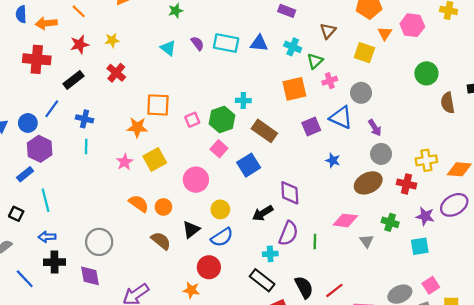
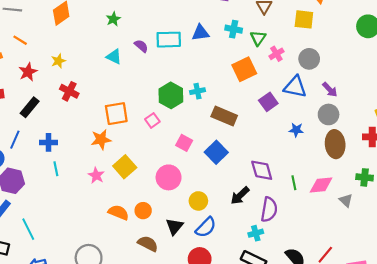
green hexagon: (222, 119) -> (171, 95), moved
gray circle: (381, 154) -> (329, 114), moved
brown ellipse: (368, 183) -> (335, 144), turned -56
green line: (315, 241) -> (294, 183), moved

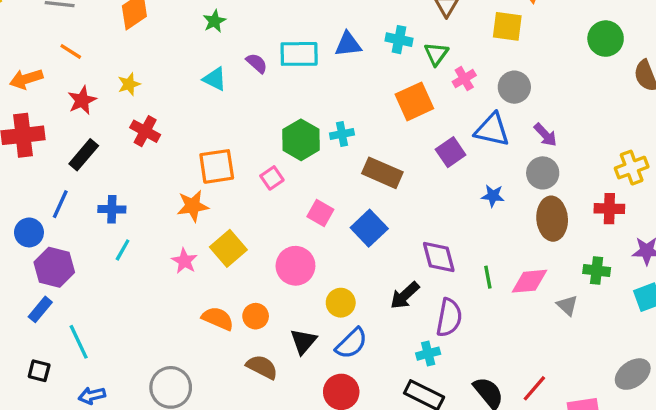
cyan line: (56, 169) -> (123, 250), turned 40

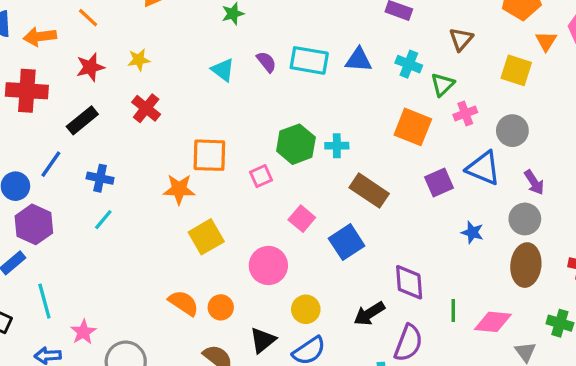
orange square: (414, 101) -> (413, 127), turned 36
pink star: (184, 261) -> (83, 332), moved

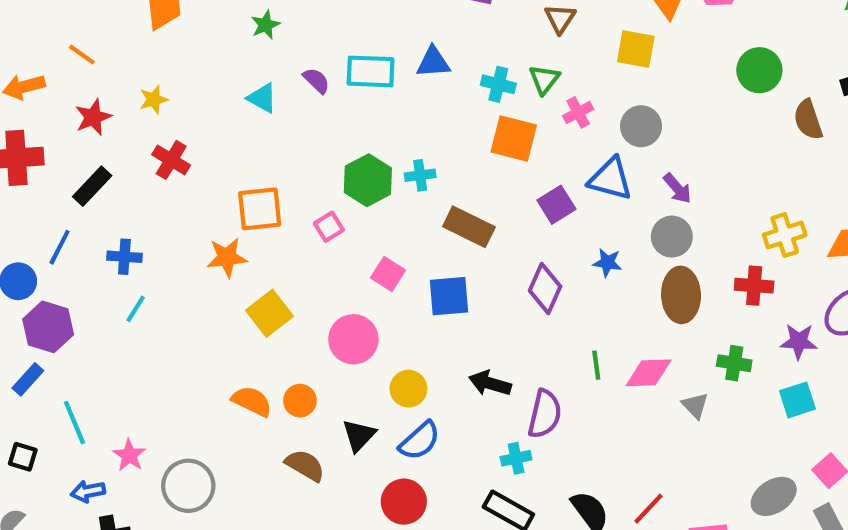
cyan cross: (409, 64) -> (498, 84), moved
blue square: (347, 242) -> (449, 296), turned 36
purple diamond: (409, 282) -> (545, 288), moved, turned 36
black arrow: (369, 314) -> (490, 383), turned 56

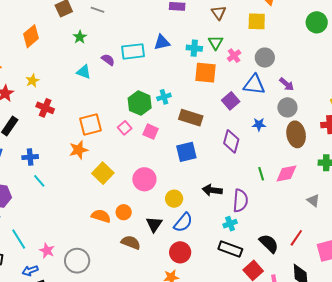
pink square: (388, 274) -> (151, 132), moved
cyan line: (136, 309) -> (39, 181), turned -64
gray triangle: (695, 406) -> (313, 200), moved

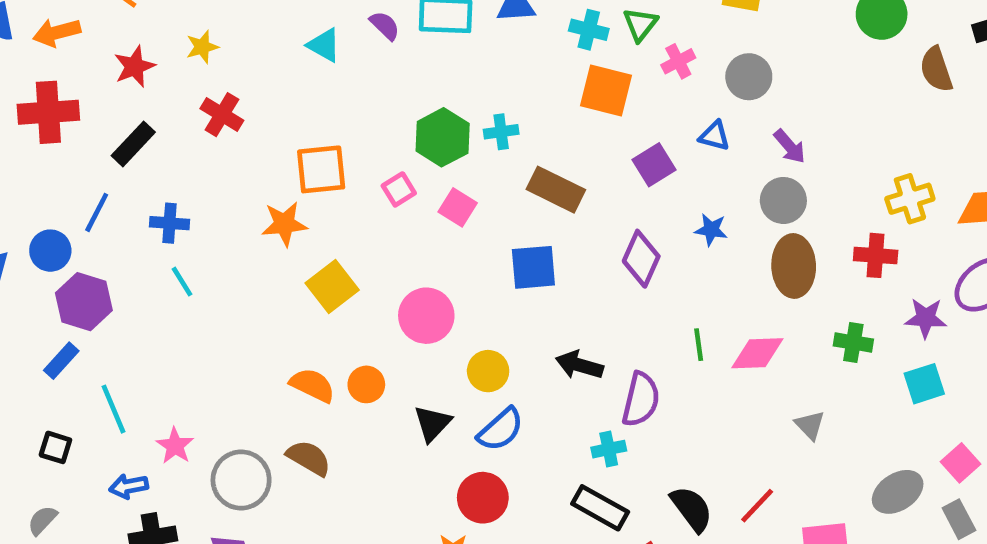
blue triangle: (254, 85) -> (714, 136), size x0.6
brown semicircle: (131, 242) -> (309, 458), moved

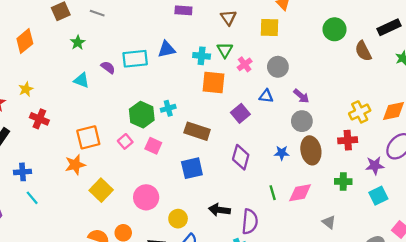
blue star: (711, 230) -> (282, 153), moved

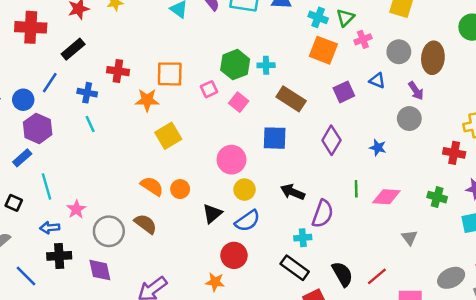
red cross: (39, 119) -> (118, 71), moved, turned -30
brown ellipse: (311, 150) -> (433, 58), moved
pink circle: (146, 197) -> (231, 160), moved

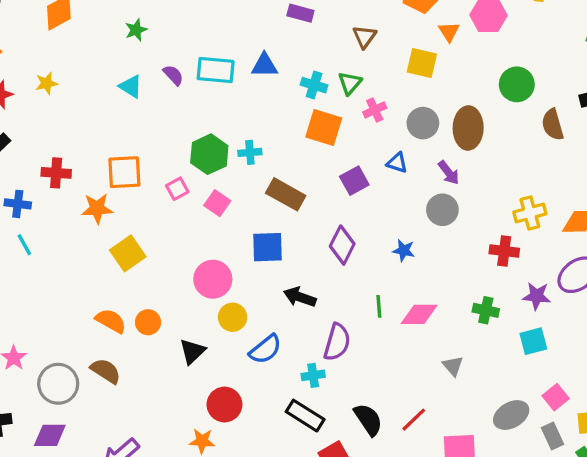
black arrow: (293, 192) -> (300, 297), moved
blue semicircle: (247, 221) -> (265, 349), moved
purple diamond: (100, 270) -> (50, 435), turned -75

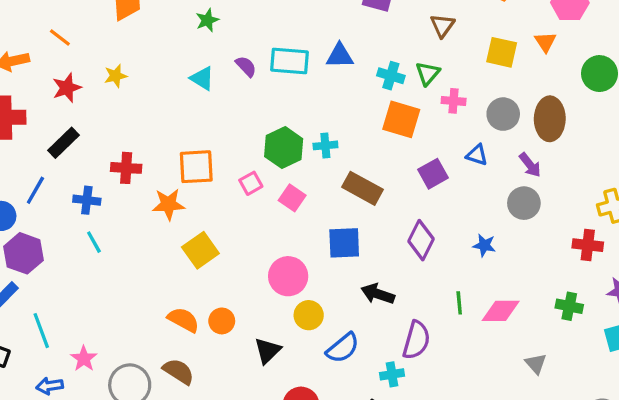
orange triangle: (449, 32) -> (545, 42), moved
pink cross: (375, 110) -> (454, 101), turned 30

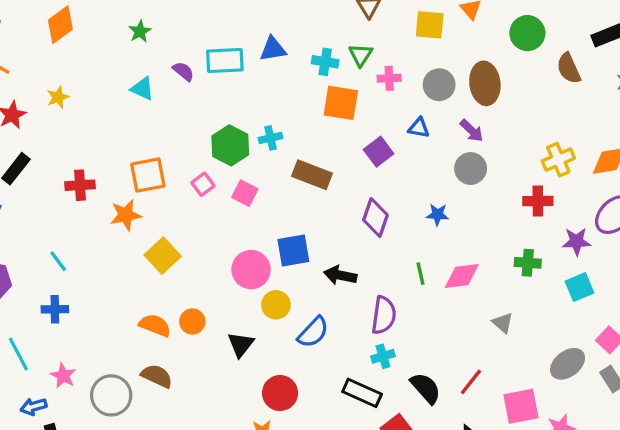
blue cross: (87, 200) -> (55, 309), moved
blue square: (344, 243) -> (293, 251), moved
cyan cross: (392, 374) -> (383, 356), moved

